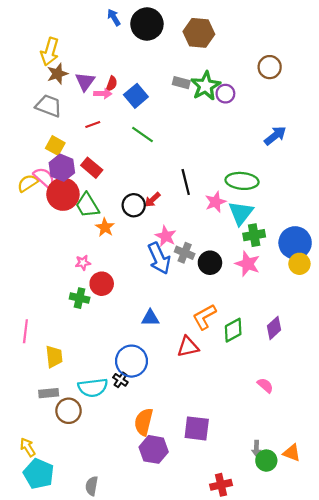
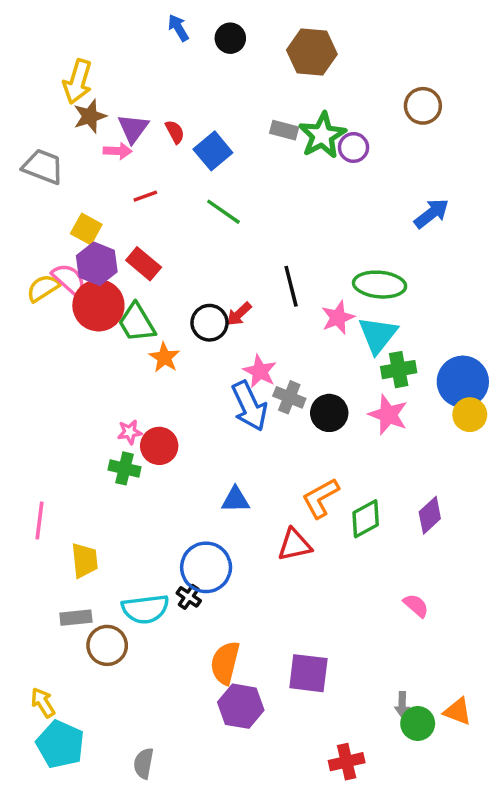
black circle: (147, 24) -> (230, 38), size x0.6
red semicircle: (112, 84) -> (175, 132), turned -48
pink arrow: (103, 94) -> (118, 151), moved
gray trapezoid: (49, 106) -> (43, 167), moved
pink star: (83, 263) -> (130, 432), moved

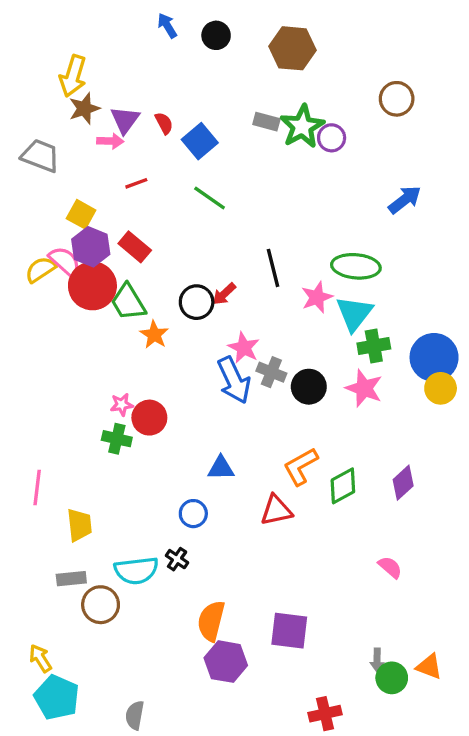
blue circle: (206, 567) -> (193, 514), moved, size x0.6

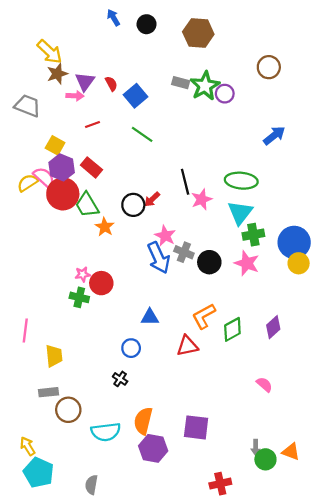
yellow arrow: (73, 76) -> (50, 52), turned -64
pink star: (317, 297) -> (202, 199), moved
cyan semicircle: (136, 570) -> (106, 432), moved

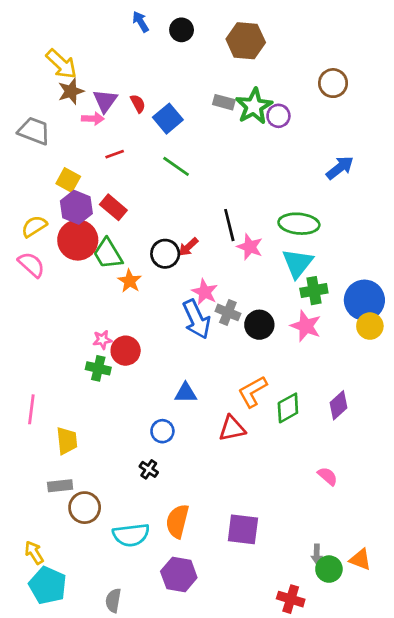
pink semicircle: (44, 177) -> (31, 265), moved
pink star: (202, 199) -> (250, 247), turned -30
purple hexagon: (153, 448) -> (179, 574), moved
red cross: (220, 484) -> (291, 599), moved, turned 30

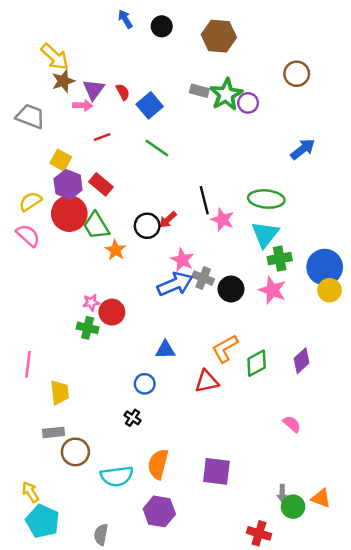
blue arrow: (197, 319) -> (175, 284), turned -88

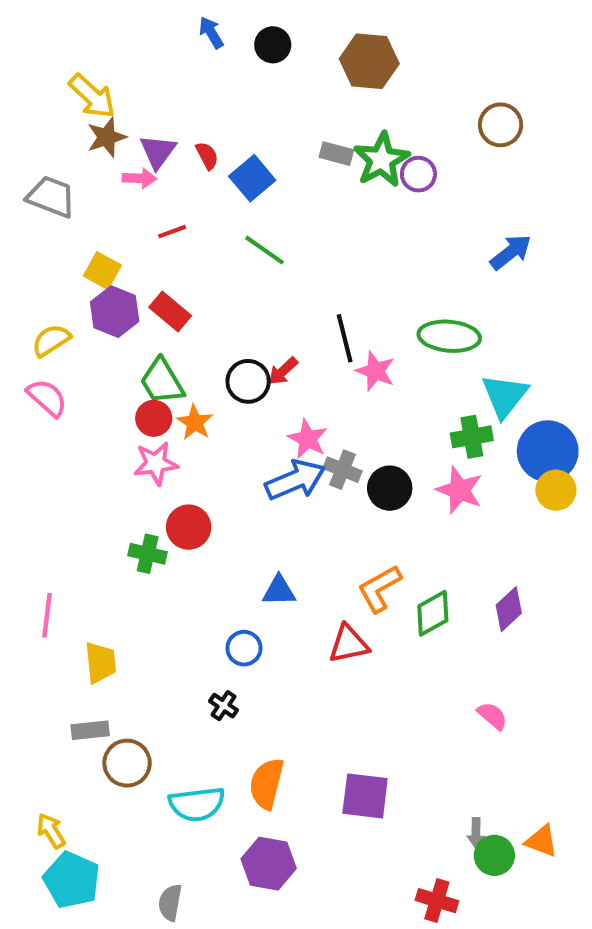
red circle: (69, 214) -> (154, 418), moved, size x0.6
cyan triangle: (265, 234) -> (505, 396), moved
pink star: (91, 302) -> (156, 463), moved, size x1.5

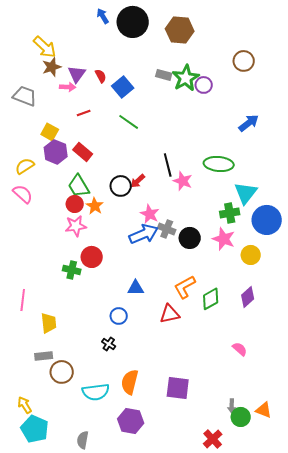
black circle: (273, 45) -> (133, 22), size x1.8
yellow circle: (556, 490) -> (251, 255), moved
red cross: (437, 901) -> (213, 439), turned 30

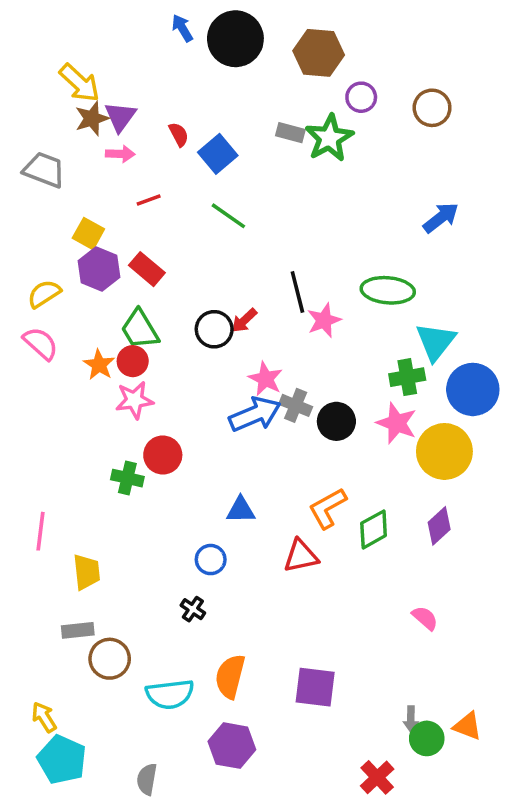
purple triangle: (77, 74) -> (120, 117), moved
purple circle: (204, 85) -> (361, 97), moved
pink star: (183, 181) -> (324, 320), turned 30
orange star: (95, 206) -> (99, 365), moved
yellow circle: (251, 255) -> (444, 451), size x1.6

